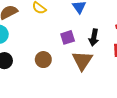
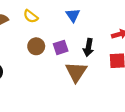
brown circle: (43, 60) -> (36, 46), moved

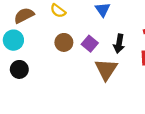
purple square: (61, 47) -> (90, 44), turned -32

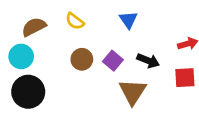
black arrow: (119, 44) -> (148, 61), turned -78
black circle: (19, 69) -> (28, 92), size x1.5

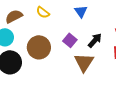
brown circle: (82, 59) -> (39, 47), moved, size x1.5
black arrow: (148, 61) -> (95, 40), turned -70

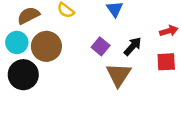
brown circle: (39, 47) -> (46, 46), moved

